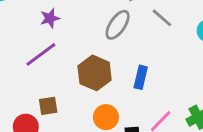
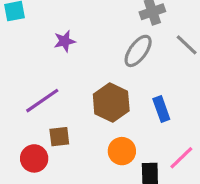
purple line: (41, 54) -> (42, 101), moved
blue rectangle: (141, 77) -> (161, 109), turned -35

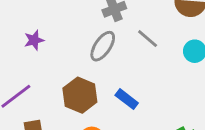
blue rectangle: (161, 109) -> (127, 99), turned -30

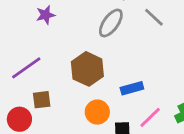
blue rectangle: (127, 99) -> (132, 88), moved, turned -55

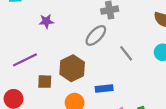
gray line: (154, 17) -> (126, 53), moved
brown square: (42, 100) -> (45, 82), moved

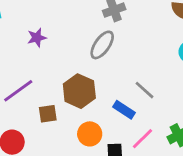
gray line: (126, 53) -> (144, 90), moved
blue rectangle: (104, 88) -> (124, 110), turned 49

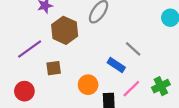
brown hexagon: (79, 91) -> (65, 30), moved

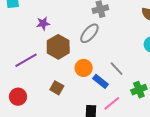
brown square: (54, 68) -> (57, 88), moved, turned 32
orange circle: (88, 85) -> (84, 68), moved
green cross: (161, 86) -> (139, 90), moved

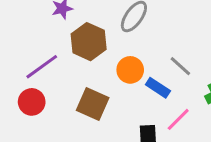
brown square: (57, 88) -> (93, 104), size x1.5
red circle: (18, 97) -> (32, 102), moved

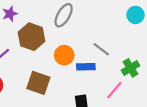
blue rectangle: (158, 88) -> (86, 67), turned -30
pink line: (178, 119) -> (114, 90), moved

